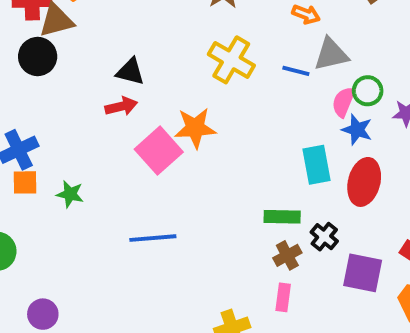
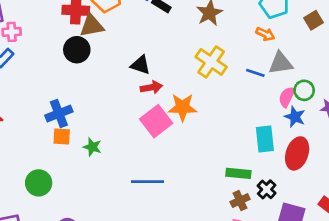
red arrow: (121, 106) -> (151, 87), moved

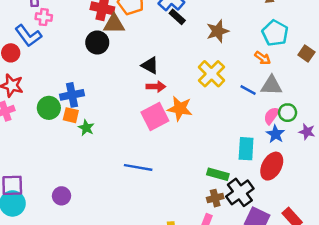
brown square: (313, 20) -> (306, 53), turned -35
green star: (92, 147) -> (86, 128), moved
green circle: (39, 183) -> (49, 108), moved
black cross: (267, 189) -> (240, 192), size x1.6

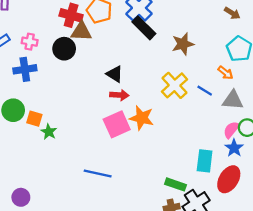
pink cross: (44, 17) -> (30, 42), moved
black rectangle: (177, 17) -> (144, 28), size x1.5
blue line: (248, 90) -> (205, 91), moved
blue cross: (72, 95) -> (25, 69), moved

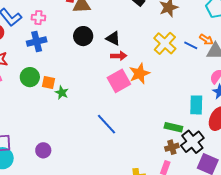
black circle: (64, 49) -> (83, 36), moved
orange arrow: (226, 73) -> (206, 40), moved
orange star: (142, 118) -> (139, 73), turned -30
blue line: (98, 173) -> (106, 124), turned 40

